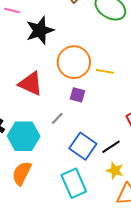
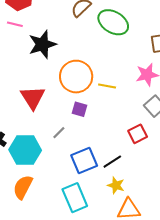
red triangle: (31, 84) -> (33, 98), turned 32
blue square: (83, 146) -> (84, 161), turned 32

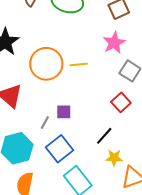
purple square: (79, 109) -> (64, 112), moved
blue square: (84, 161) -> (59, 149), moved

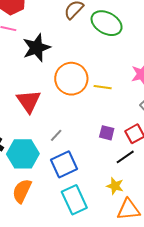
purple square: (64, 112) -> (107, 133), moved
black line: (104, 136) -> (125, 157), moved

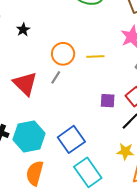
black star: (36, 48) -> (23, 30), size x0.5
orange circle: (71, 79) -> (63, 54), size x0.7
gray line: (56, 135) -> (56, 77), moved

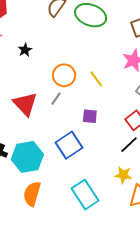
yellow line: (95, 56) -> (96, 79), turned 54
purple square: (108, 101) -> (90, 116), moved
blue square: (71, 139) -> (69, 145), moved

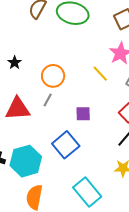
black star: (25, 50) -> (15, 63), moved
yellow line: (96, 79) -> (100, 74), moved
red triangle: (25, 104) -> (18, 109), turned -44

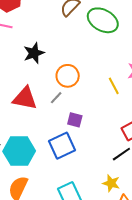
black star: (15, 63) -> (34, 53), size x1.5
purple square: (83, 114) -> (75, 120), moved

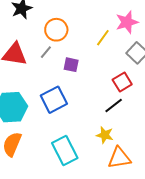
yellow line: (114, 86) -> (103, 38), turned 66
purple square: (75, 120) -> (71, 65), moved

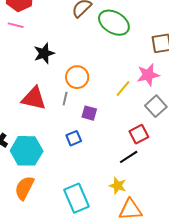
gray line: (46, 52) -> (65, 99), turned -32
blue square: (54, 100) -> (74, 138), moved, size x0.6

